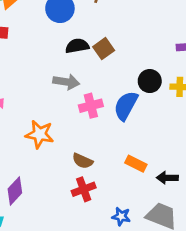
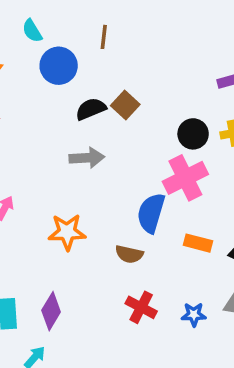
pink cross: (91, 106) -> (185, 178), moved, size x1.4
blue semicircle: (126, 106) -> (151, 213), moved
red cross: (84, 189) -> (141, 307), moved, turned -30

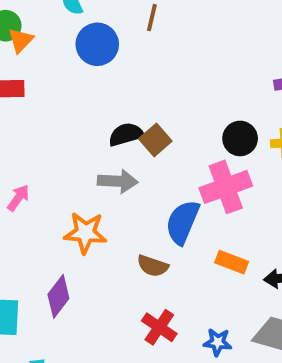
brown square: (125, 105) -> (155, 140), moved
black semicircle: (91, 109) -> (126, 134), moved
gray arrow: (87, 158) -> (118, 181), moved
purple diamond: (51, 311) -> (58, 296), moved

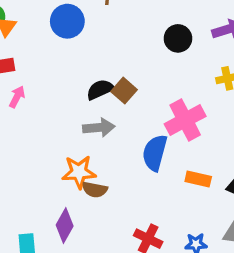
black circle: (240, 138) -> (178, 38), moved
pink arrow: (18, 198) -> (17, 97), moved
brown semicircle: (153, 266) -> (95, 190), moved

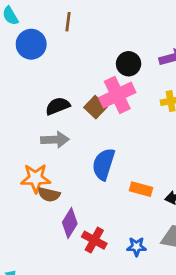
brown square: (124, 91) -> (95, 107), moved
pink cross: (185, 120) -> (117, 95), moved
purple diamond: (65, 225) -> (70, 223), moved

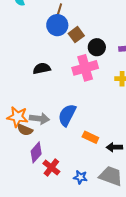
blue circle: (31, 44) -> (57, 25), moved
brown square: (95, 107) -> (76, 35), moved
gray arrow: (55, 140) -> (39, 119), moved

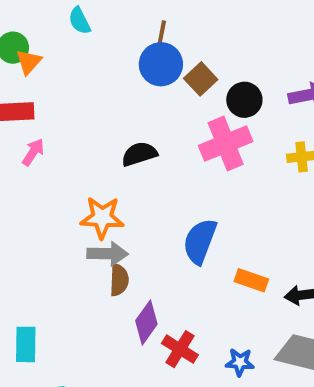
orange star: (17, 117) -> (102, 217), moved
gray arrow: (39, 119) -> (108, 254), moved
brown semicircle: (25, 130) -> (119, 280), turned -105

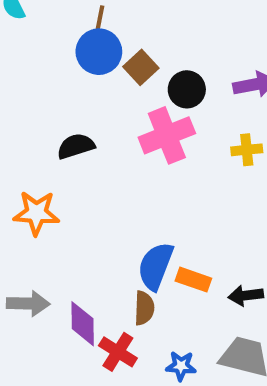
blue semicircle: (200, 241) -> (156, 266), moved
gray arrow: (108, 254) -> (28, 304), moved
brown semicircle: (119, 280) -> (144, 308), moved
purple diamond: (146, 322) -> (83, 324), turned -36

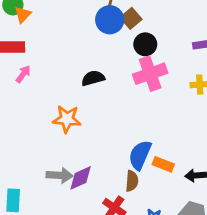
brown square: (141, 67) -> (131, 18), moved
black circle: (187, 89) -> (145, 44), moved
purple diamond: (83, 324) -> (81, 178), moved, turned 64

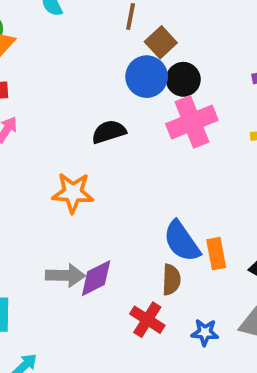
blue circle: (110, 20) -> (147, 77), moved
blue semicircle: (140, 155) -> (182, 241), turned -56
orange rectangle: (163, 164) -> (216, 254), turned 60

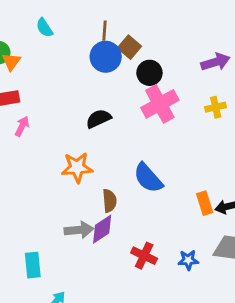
blue circle: (147, 77) -> (106, 57), moved
blue semicircle: (182, 241) -> (148, 178), moved
orange rectangle: (216, 254) -> (205, 203), moved
brown semicircle: (171, 280) -> (110, 201), moved

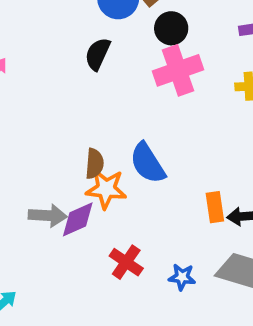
black semicircle: (99, 119) -> (98, 54), moved, turned -50
orange star: (77, 167) -> (106, 189), moved
brown semicircle: (110, 201) -> (95, 164), moved

